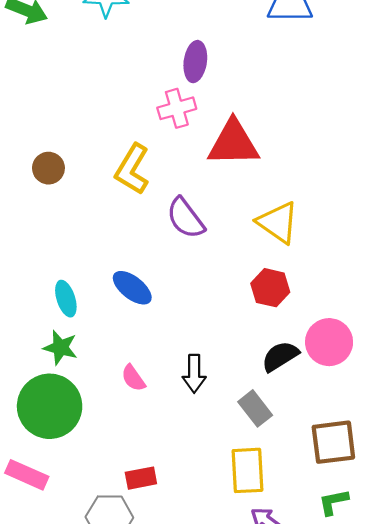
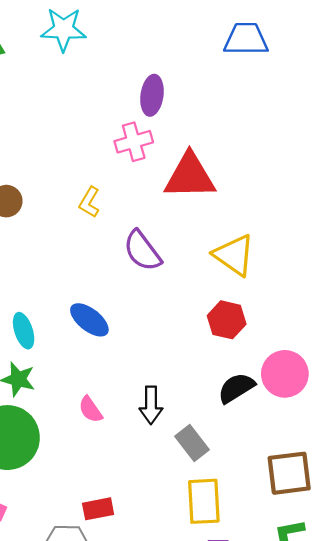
yellow L-shape: (132, 169) -> (89, 202), size x0.6
gray rectangle: (255, 408) -> (192, 443), moved

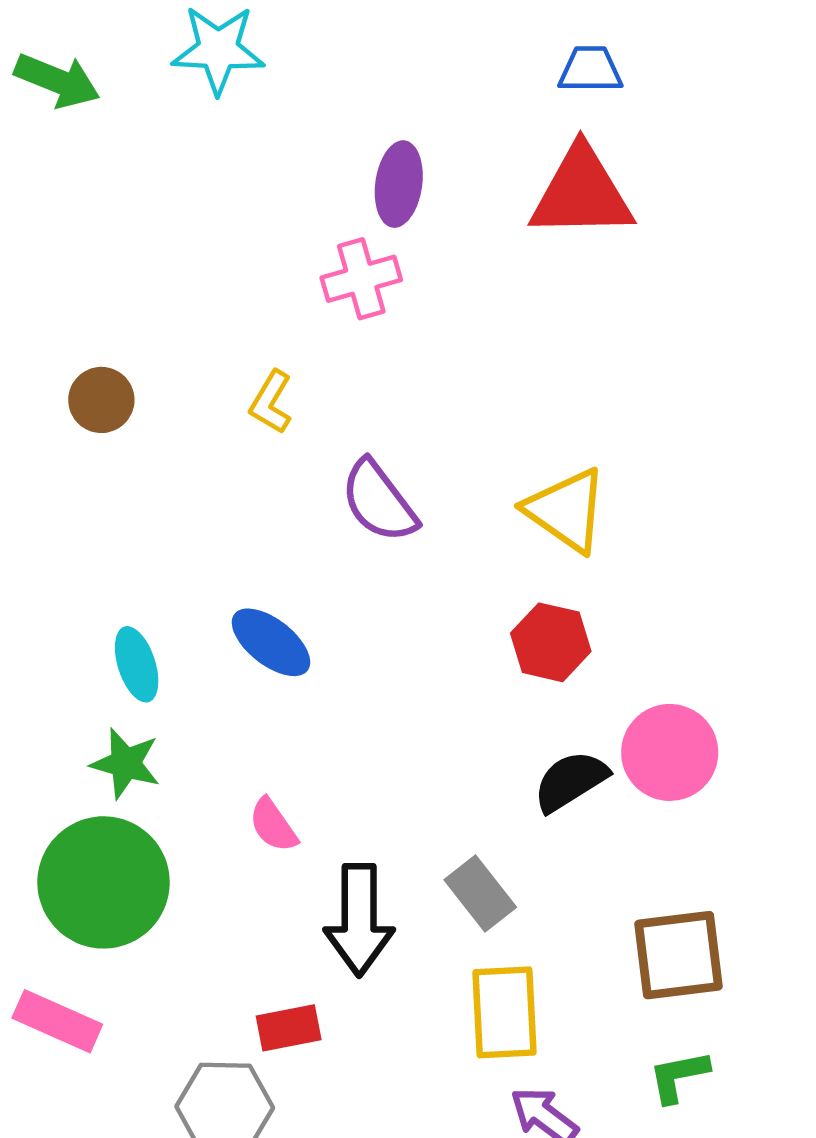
blue trapezoid: (246, 39) -> (590, 70), size x0.7
red triangle: (190, 176) -> (582, 193), moved
black arrow: (151, 405) -> (359, 920), moved, size x1.4

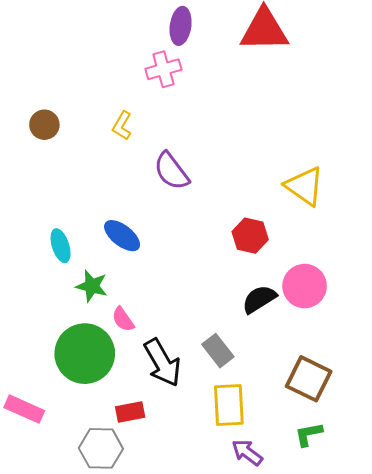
yellow triangle: (566, 510) -> (305, 186), moved
green star: (126, 763) -> (92, 286), moved
green circle: (104, 882) -> (85, 354), moved
black arrow: (359, 920) -> (162, 363), turned -30
brown square: (679, 955) -> (309, 379), turned 33

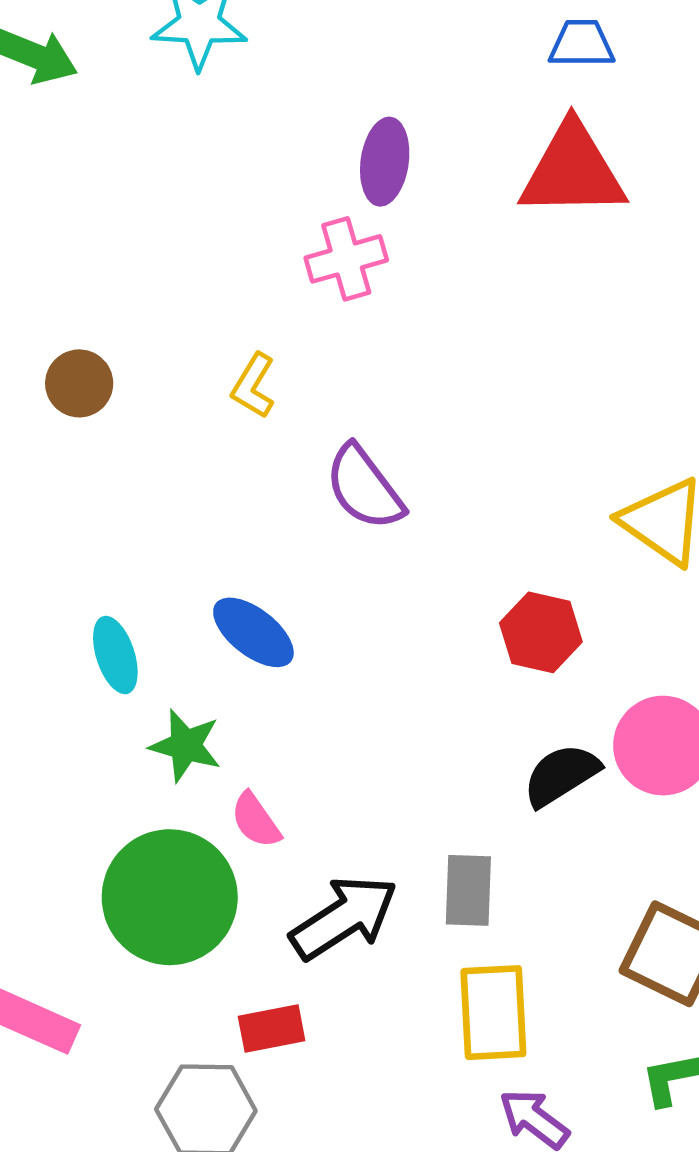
gray rectangle: (218, 351) -> (468, 890), turned 40
black arrow: (162, 363) -> (344, 918), turned -93

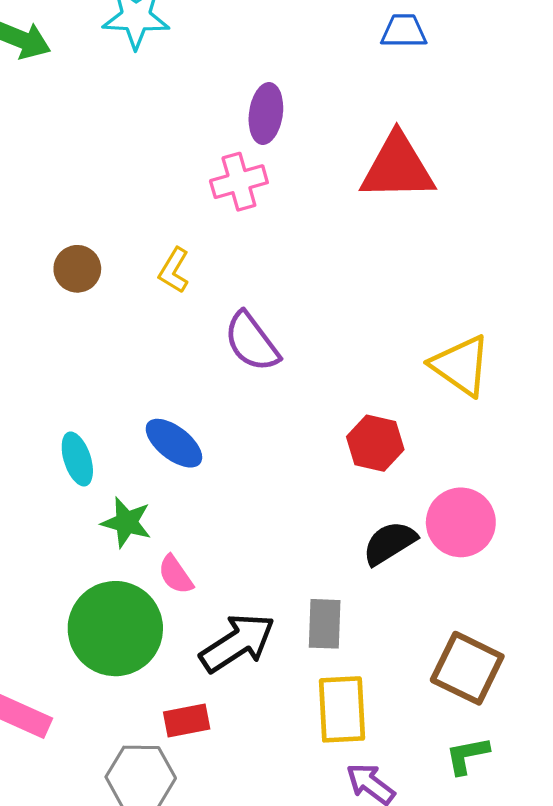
red triangle: (573, 171) -> (397, 167), moved
brown circle: (79, 383) -> (77, 269), moved

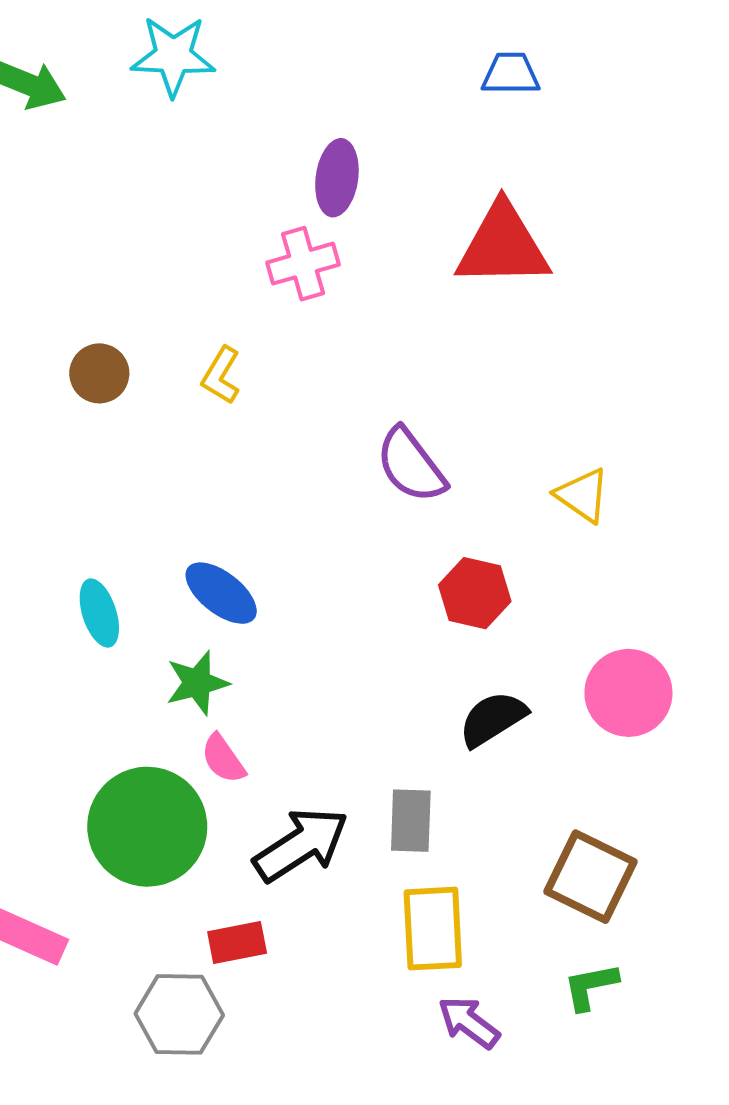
purple semicircle: (252, 342) -> (411, 465), moved
yellow triangle: (461, 365) -> (583, 495), size x0.7
green star: (126, 522) -> (197, 683), moved, turned -30
pink circle: (461, 522) -> (628, 693), moved

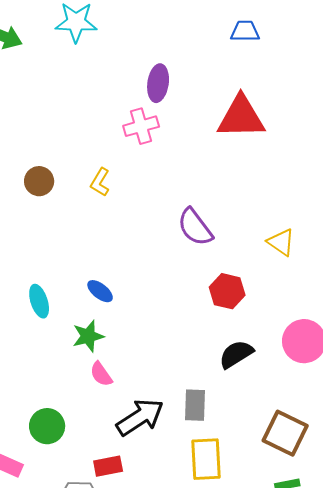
blue ellipse: (221, 593) -> (100, 291), size x0.7
green circle: (147, 827) -> (47, 426), moved, size x0.6

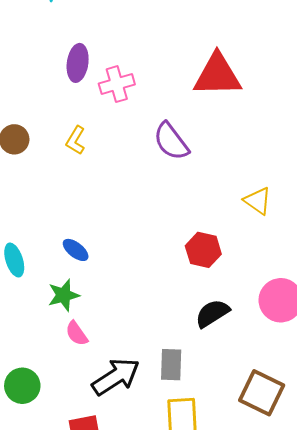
purple ellipse: (158, 83) -> (78, 63), moved
purple semicircle: (195, 227) -> (171, 141), moved

